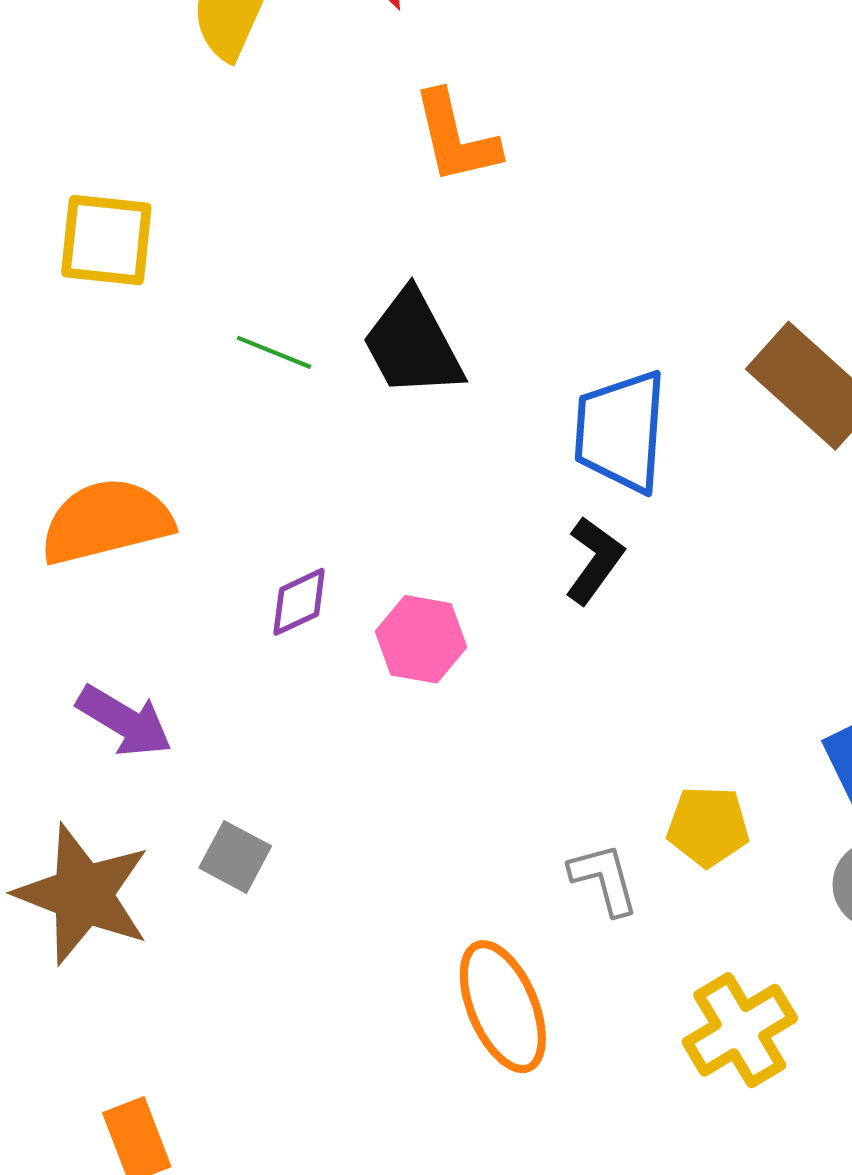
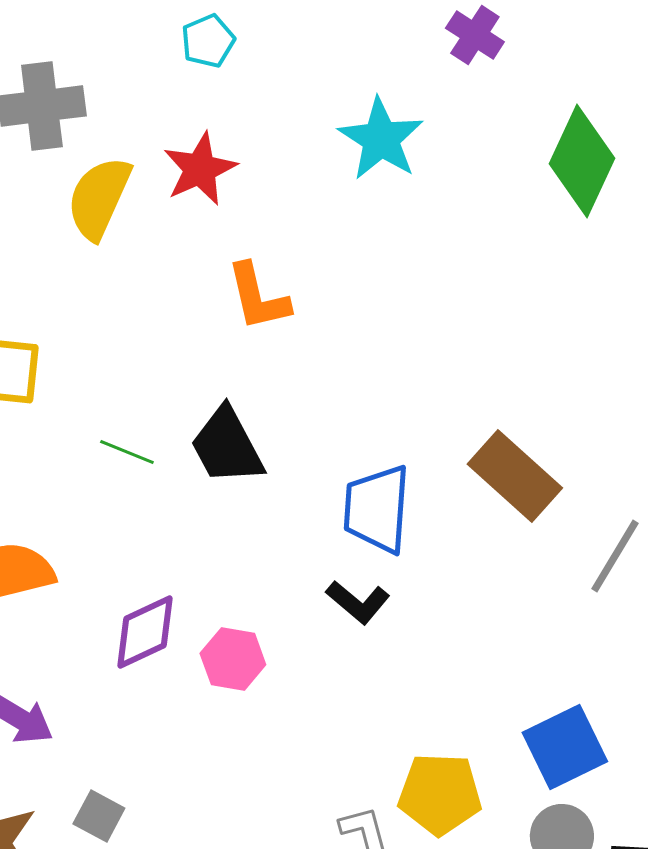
black L-shape: (594, 560) -> (358, 602), turned 94
purple diamond: (299, 602) -> (145, 632), size x1.5
yellow pentagon: (708, 826) -> (440, 794), size x1.4

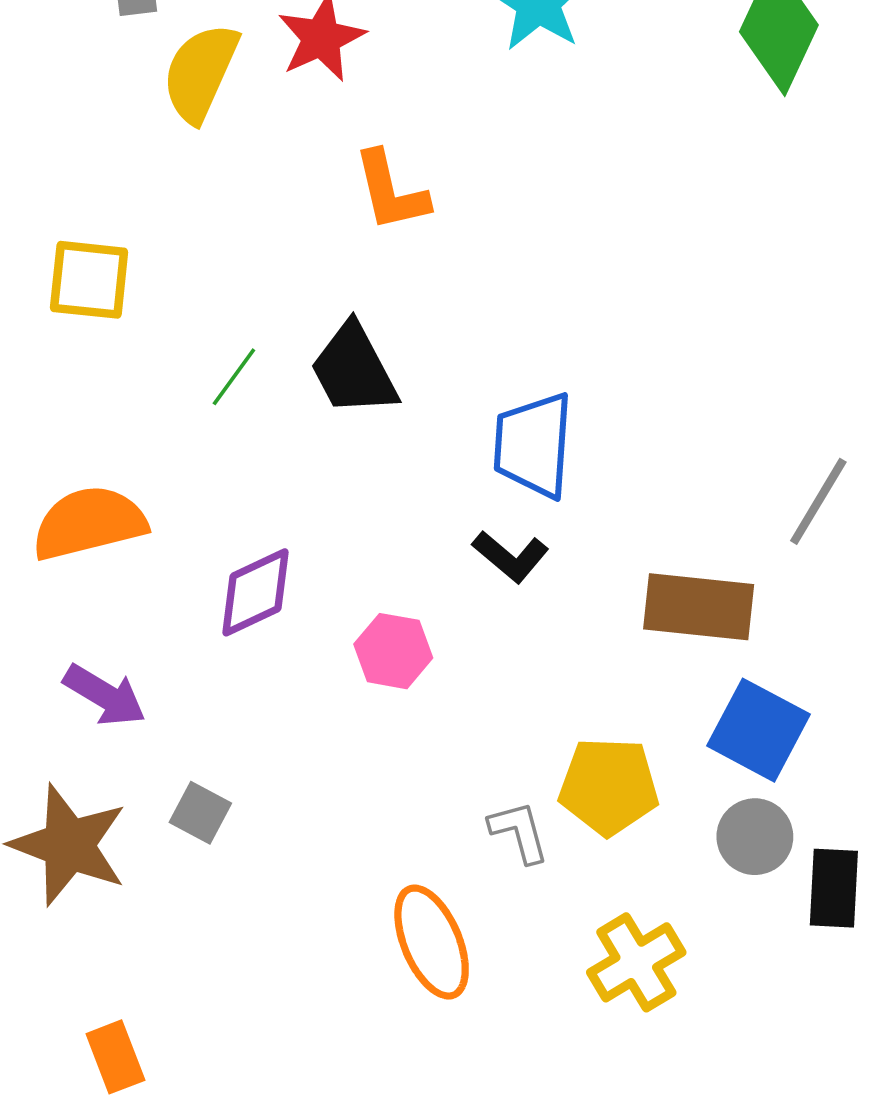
green line: (127, 452) -> (234, 377), turned -76
brown rectangle: (515, 476) -> (699, 607), moved, turned -36
pink hexagon: (233, 659) -> (393, 651), moved
blue square: (565, 747) -> (758, 730), turned -36

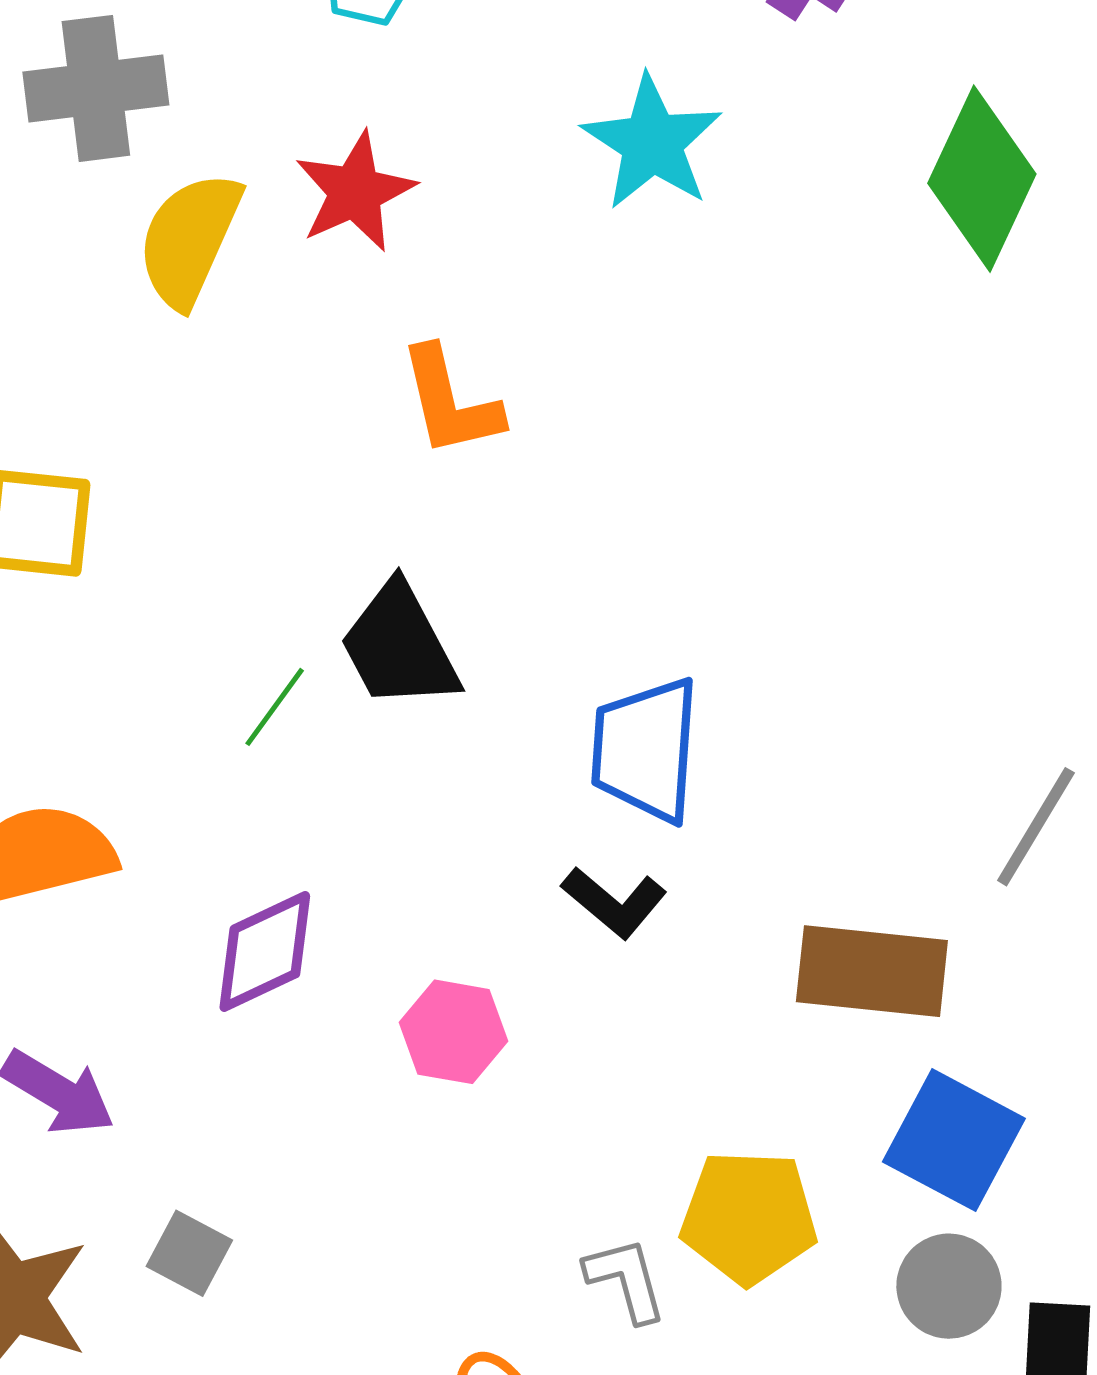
green line: (234, 377) -> (275, 707), moved

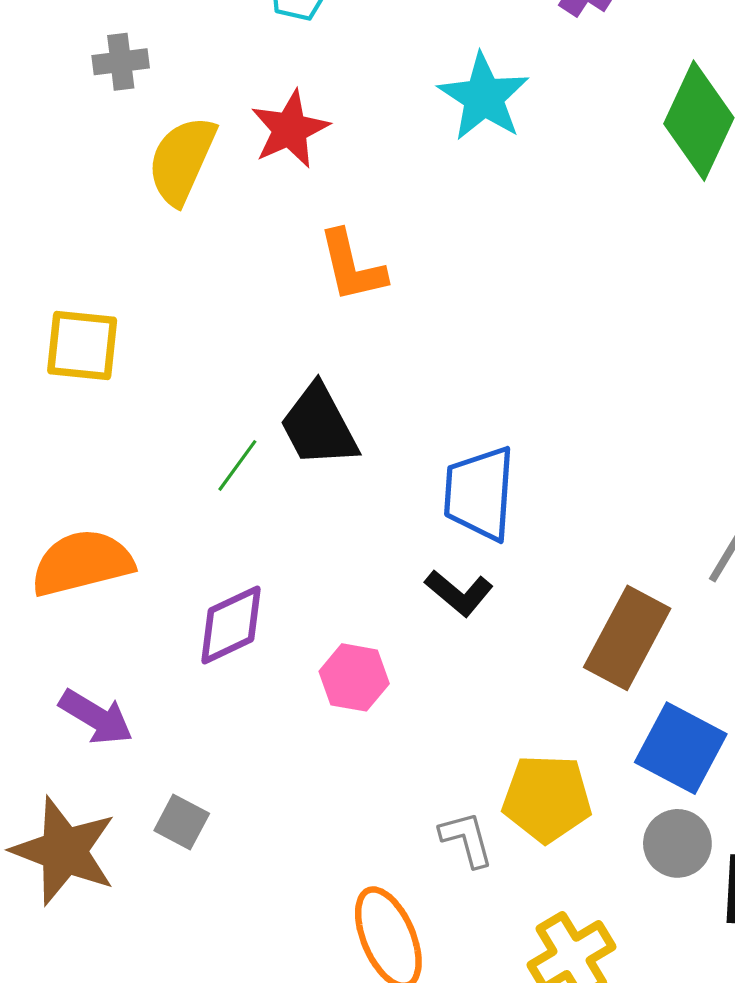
gray cross: (96, 88) -> (121, 62), size x0.6
brown rectangle: (872, 971) -> (627, 638), turned -68

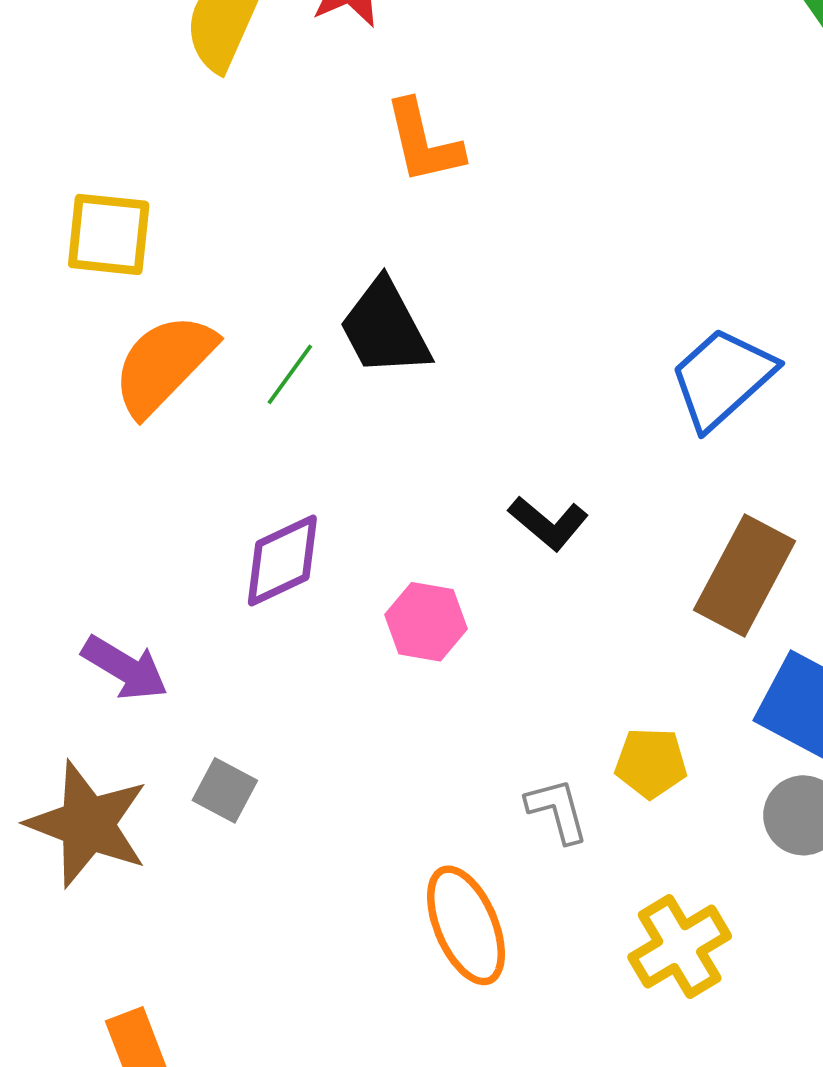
blue trapezoid: (479, 493) -> (722, 378), moved, turned 44
orange semicircle: (82, 563) -> (164, 364), moved, turned -32
yellow pentagon: (547, 798) -> (651, 763), size x0.7

